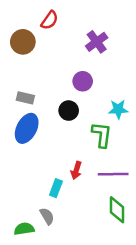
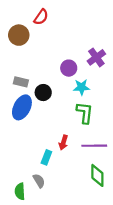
purple cross: (97, 42) -> (96, 57), moved
cyan star: (118, 109) -> (81, 87), moved
black circle: (69, 111) -> (43, 93), moved
green semicircle: (24, 229) -> (20, 191), turned -84

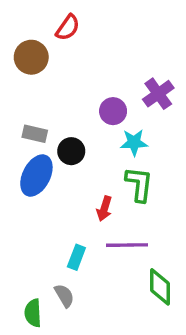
red arrow: (63, 142) -> (104, 209), moved
purple line: (94, 146) -> (127, 245), moved

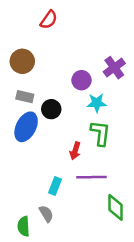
brown circle: (31, 57) -> (22, 61), moved

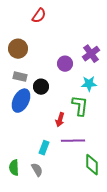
cyan star: (97, 103) -> (89, 84), moved
green semicircle: (24, 226) -> (14, 168), moved

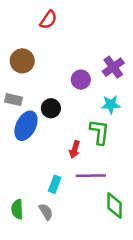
gray rectangle: (20, 77) -> (14, 100), moved

